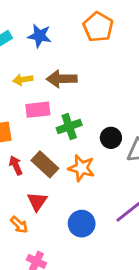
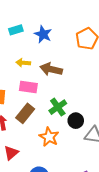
green cross: (69, 127) -> (58, 107), moved, turned -30
brown rectangle: (45, 164) -> (25, 113), moved, turned 72

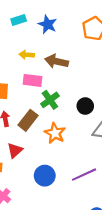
green cross: (58, 107) -> (50, 100), moved
brown rectangle: (25, 113) -> (28, 120), moved
black circle: (76, 121) -> (85, 106), moved

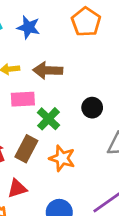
black circle: (85, 106) -> (92, 108), moved
red triangle: (15, 150) -> (17, 188), turned 35

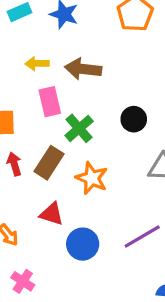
pink rectangle: (23, 99) -> (50, 102), turned 75
red triangle: (17, 188) -> (52, 214), moved, turned 30

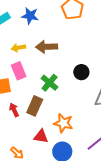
pink rectangle: (50, 102) -> (19, 71), moved
orange star: (92, 178) -> (63, 123), moved

